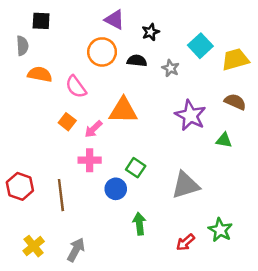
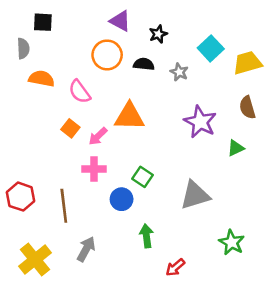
brown semicircle: (235, 102) -> (247, 107), turned -130
green triangle: (224, 140) -> (236, 148), turned -35
red arrow: (185, 242) -> (175, 267), moved
yellow cross: (34, 246) -> (35, 260), size x1.4
gray arrow: (76, 250) -> (86, 249), moved

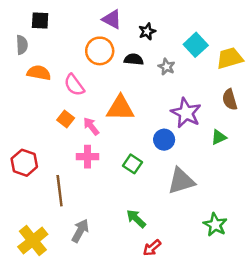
pink arrow: (98, 136) -> (91, 126), turned 96
red hexagon: (21, 197) -> (24, 163), moved
blue circle: (122, 199) -> (164, 140), moved
green arrow: (146, 236) -> (136, 219), turned -40
red arrow: (175, 267) -> (152, 248), moved

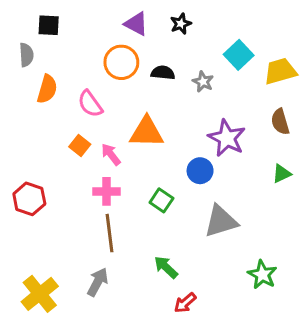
black star: (147, 31) -> (181, 24), moved
orange semicircle: (39, 73) -> (47, 89), turned 95
green triangle: (219, 137) -> (282, 174), moved
brown line: (60, 191) -> (109, 233), moved

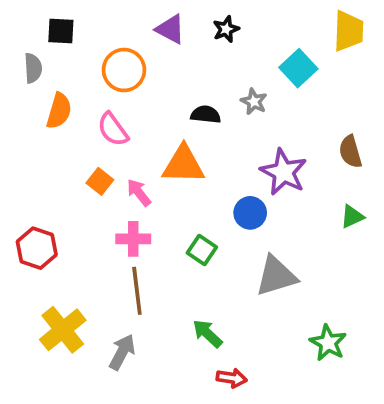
orange circle: (121, 62) -> (124, 70), moved
yellow trapezoid: (280, 71) -> (348, 31), moved, turned 108
black semicircle: (163, 73) -> (206, 115), moved
yellow cross: (40, 294) -> (63, 330), moved
red arrow: (185, 303) -> (232, 378), turned -130

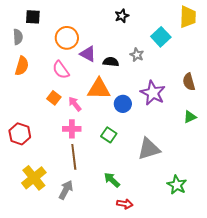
purple triangle: (170, 29) -> (88, 54), moved
orange semicircle: (59, 111) -> (22, 66), moved
blue circle: (250, 213) -> (123, 104), moved

